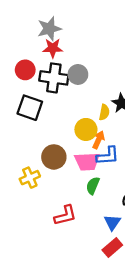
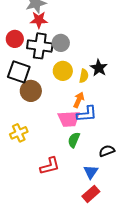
yellow circle: (86, 129) -> (63, 71), moved
brown circle: (54, 157) -> (31, 91), moved

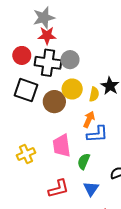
brown circle: (31, 91) -> (54, 102), moved
pink trapezoid: (69, 119) -> (62, 146), moved, turned 85
blue triangle: (91, 172) -> (91, 189), moved

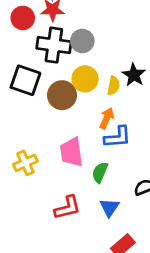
red circle: (22, 55) -> (23, 18), moved

